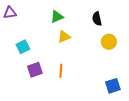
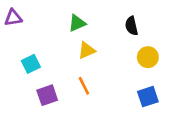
orange line: (61, 71) -> (84, 86), moved, turned -32
blue square: (113, 86) -> (148, 97), moved

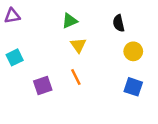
yellow triangle: (87, 50) -> (78, 45), turned -42
cyan square: (31, 64) -> (15, 57), moved
blue square: (148, 97) -> (133, 87), turned 36

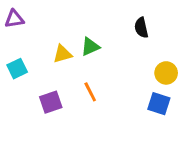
green triangle: (70, 21) -> (90, 47), moved
yellow triangle: (78, 45) -> (62, 54), moved, turned 49
yellow circle: (133, 51) -> (166, 73), moved

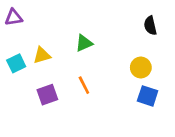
black semicircle: (141, 28) -> (150, 26), moved
yellow triangle: (62, 54) -> (42, 55), moved
yellow circle: (166, 73) -> (141, 68), moved

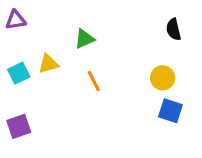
green triangle: (84, 43) -> (84, 39), moved
orange line: (84, 85) -> (94, 81), moved
purple square: (47, 95) -> (19, 126), moved

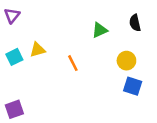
purple triangle: (16, 20) -> (12, 16), turned -42
green triangle: (84, 39) -> (100, 30), moved
purple square: (19, 126) -> (14, 109), moved

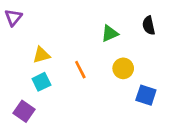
cyan square: (14, 57) -> (41, 82), moved
yellow circle: (126, 61) -> (123, 68), moved
purple square: (14, 109) -> (24, 111), moved, turned -36

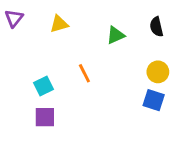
yellow triangle: (41, 55) -> (59, 24), moved
yellow circle: (123, 68) -> (158, 72), moved
purple square: (24, 111) -> (45, 117), moved, turned -35

